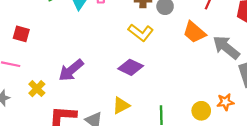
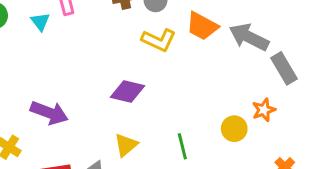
yellow L-shape: (141, 33) -> (159, 40), moved
purple arrow: (71, 70) -> (49, 113), turned -108

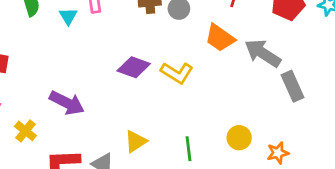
yellow L-shape: (159, 40) -> (177, 73), moved
purple diamond: (127, 92) -> (134, 67), moved
orange star: (264, 110) -> (278, 153), moved

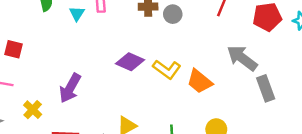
orange trapezoid: (220, 38) -> (200, 81), moved
purple arrow: (67, 103) -> (70, 88), turned 88

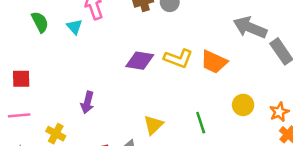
purple arrow: (70, 88) -> (87, 102), size x0.7

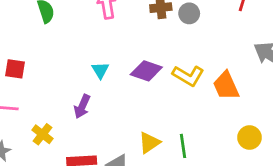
cyan triangle: (74, 27) -> (100, 70), moved
orange trapezoid: (214, 62) -> (226, 86), turned 32
green line: (201, 123) -> (183, 146), moved

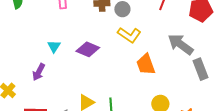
yellow L-shape: (188, 76) -> (129, 35), moved

